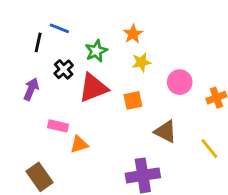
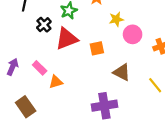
yellow star: (141, 62) -> (116, 19), moved
purple arrow: (31, 89) -> (13, 67), moved
pink rectangle: (58, 126) -> (40, 68), turned 32

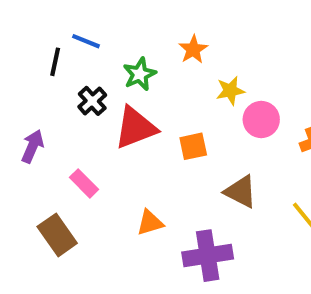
purple arrow: (13, 67) -> (32, 146), moved
orange triangle: (56, 82) -> (150, 223), moved
brown rectangle: (26, 107) -> (57, 235), moved

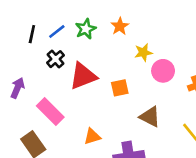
blue line: (86, 41) -> (57, 31), moved, turned -60
green star: (140, 74) -> (86, 29), moved
pink rectangle: (84, 183) -> (50, 111), size x1.5

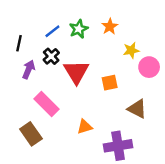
black line: (32, 34) -> (19, 43), moved
red triangle: (83, 76) -> (76, 72), turned -40
purple arrow: (17, 88) -> (29, 69), moved

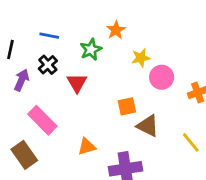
green star: (79, 29) -> (91, 50), moved
blue line: (52, 31) -> (49, 36), turned 49
red triangle: (76, 72) -> (77, 83), size x0.7
orange square: (110, 83) -> (127, 106), moved

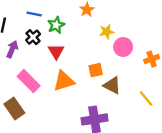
green star: (91, 50) -> (56, 25), moved
orange triangle: (87, 147) -> (64, 81), moved, size x1.5

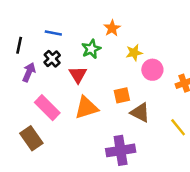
green star: (56, 25) -> (91, 49), moved

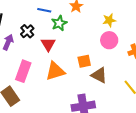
blue line: (53, 33) -> (44, 10), moved
yellow star: (134, 53) -> (109, 20), moved
pink rectangle: (47, 108) -> (23, 71), turned 65

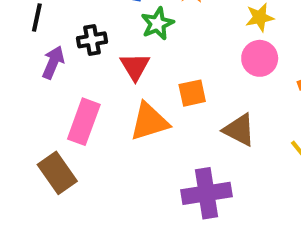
black cross: (27, 31) -> (92, 40), turned 32
orange square: (84, 61) -> (192, 93), moved

